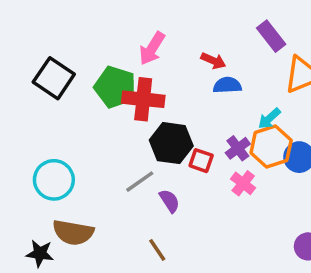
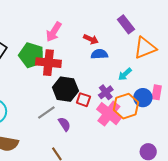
orange hexagon: (271, 147) -> (126, 106), moved
pink cross: (243, 183) -> (109, 114), size x1.6

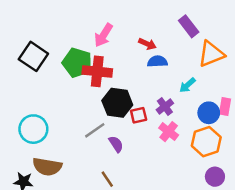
red square: (83, 100) -> (139, 115), turned -32
orange hexagon: (126, 106) -> (206, 142), moved
pink cross: (109, 114) -> (169, 132), size x0.7

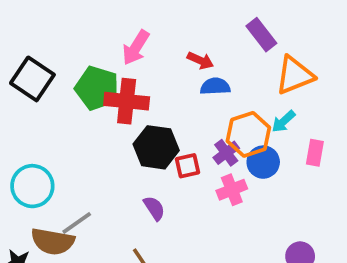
cyan arrow: (187, 85) -> (283, 121), moved
blue circle: (209, 113) -> (263, 162), moved
gray line: (95, 130) -> (77, 223), moved
pink cross: (169, 132) -> (232, 190), turned 30
orange hexagon: (206, 142) -> (248, 134), moved

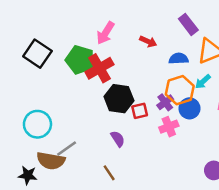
blue semicircle: (215, 86) -> (179, 59), moved
red cross: (127, 101) -> (99, 68), turned -36

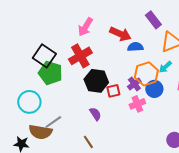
red arrow: (148, 41) -> (120, 34), size x1.5
black square: (37, 54) -> (44, 56), moved
blue semicircle: (179, 59) -> (135, 47), moved
green pentagon: (80, 60) -> (50, 73), moved

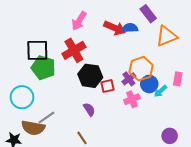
blue semicircle: (135, 47) -> (130, 28), moved
black square: (44, 56) -> (37, 50), turned -35
cyan arrow: (165, 67) -> (160, 91), moved

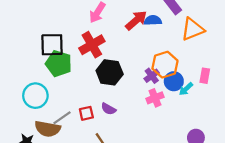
red arrow: (115, 28) -> (136, 20), turned -65
red square: (108, 86) -> (86, 113), moved
purple semicircle: (89, 109) -> (108, 109), turned 152

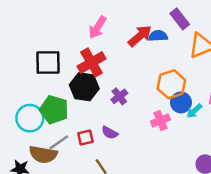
green pentagon: (59, 64) -> (54, 110), moved
black hexagon: (110, 72) -> (84, 87), moved
purple cross: (152, 76) -> (119, 96), moved

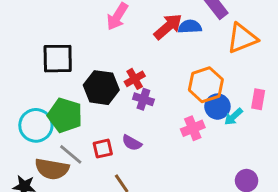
red cross: (91, 63) -> (135, 79), moved, size x0.6
purple cross: (119, 96) -> (143, 99), turned -35
gray line: (59, 142) -> (71, 154), turned 75

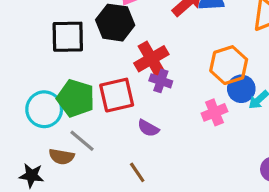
red cross: (135, 79) -> (151, 59), size x1.5
black hexagon: (101, 88) -> (115, 23), moved
red square: (103, 149) -> (117, 95), moved, size x1.6
brown semicircle: (52, 169) -> (62, 157), size x0.7

